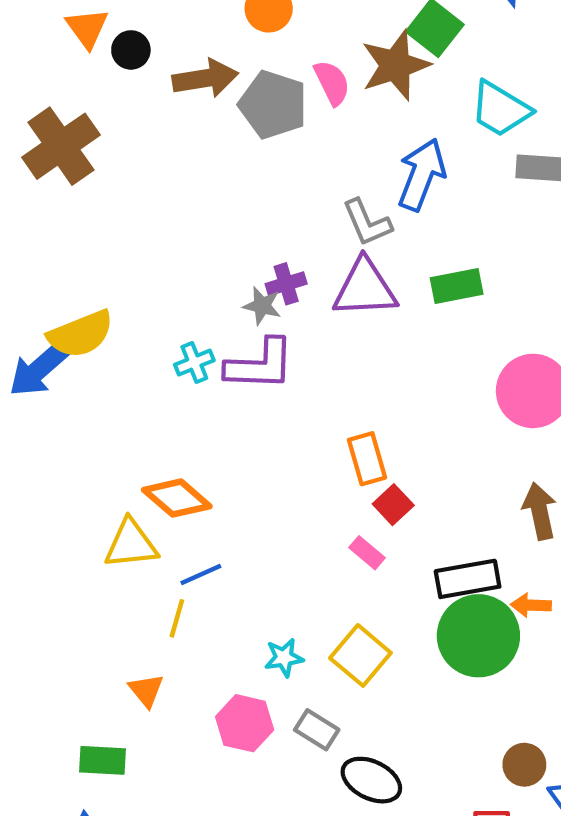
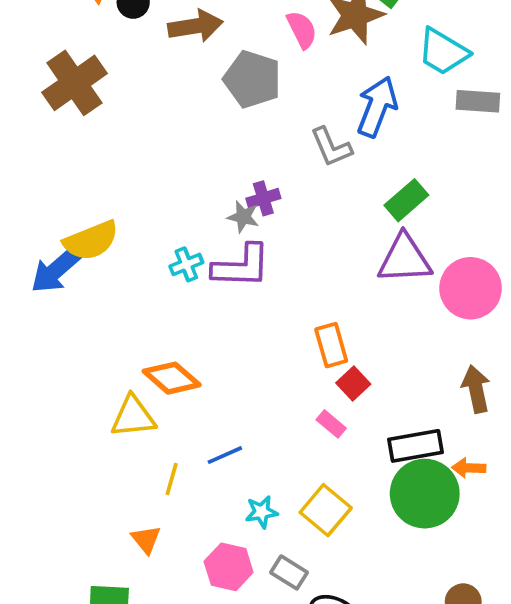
gray pentagon: (273, 105) -> (252, 79), moved
green rectangle: (457, 286) -> (406, 200), turned -30
purple triangle: (365, 288) -> (405, 259), moved
blue line: (201, 575) -> (225, 455), moved

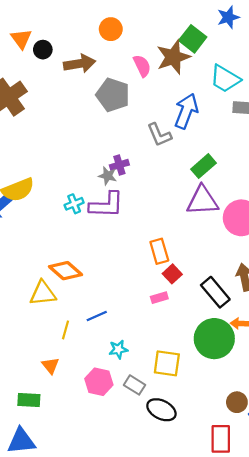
pink rectangle: (331, 424) -> (159, 298), turned -56
black rectangle: (416, 446) -> (215, 292), moved, turned 60
yellow square: (326, 510) -> (167, 363), moved, turned -32

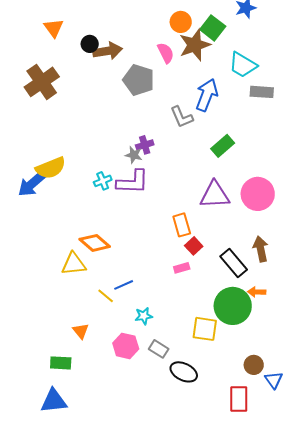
orange circle: (111, 29) -> (181, 22), moved
black circle: (43, 50) -> (90, 44), moved
purple triangle: (202, 201) -> (215, 195), moved
yellow line: (65, 330) -> (106, 296), moved, turned -66
yellow square: (167, 363) -> (205, 329), moved

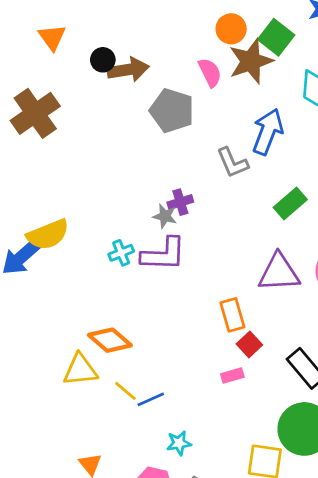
yellow line: (106, 296) -> (125, 391), moved

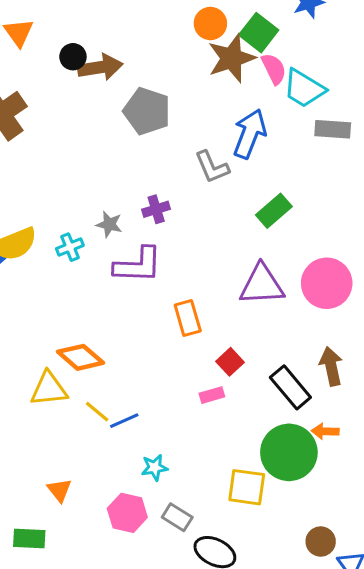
pink semicircle: (210, 72) -> (274, 69), moved
gray star: (165, 216) -> (109, 224), moved
cyan cross: (121, 253) -> (70, 247), moved
orange rectangle: (232, 315) -> (188, 318), moved

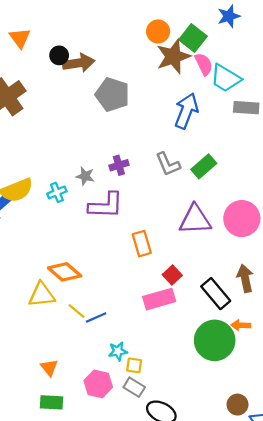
gray L-shape: (212, 167) -> (168, 164), moved
pink rectangle: (212, 395) -> (159, 299), size x1.8
yellow square: (247, 487) -> (134, 365), moved, size x0.6
green rectangle: (29, 538) -> (51, 402), moved

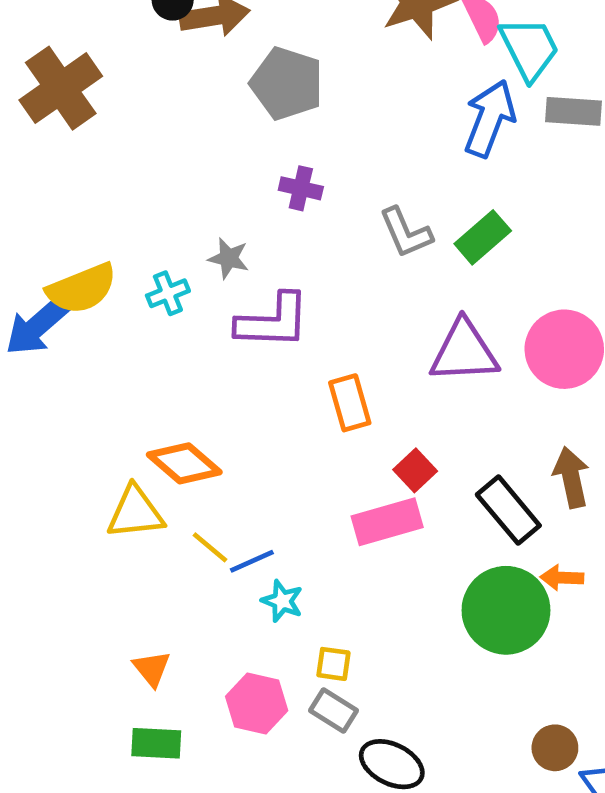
cyan trapezoid: (226, 78) -> (529, 48), turned -148
blue arrow: (186, 111) -> (490, 118), moved
purple cross: (119, 165) -> (301, 188), moved, turned 30
cyan star: (118, 351) -> (282, 601), moved, turned 30

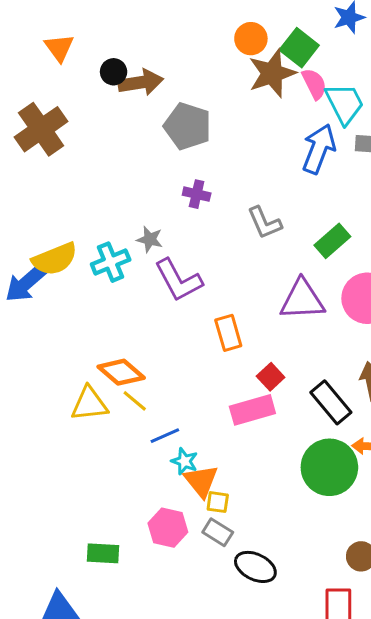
green rectangle: (483, 237) -> (332, 241), moved
cyan cross: (168, 293) -> (111, 262), size x1.4
purple L-shape: (273, 321) -> (178, 280), turned 60
yellow line: (210, 547) -> (135, 401), moved
orange triangle: (152, 669) -> (201, 481), moved, size x1.4

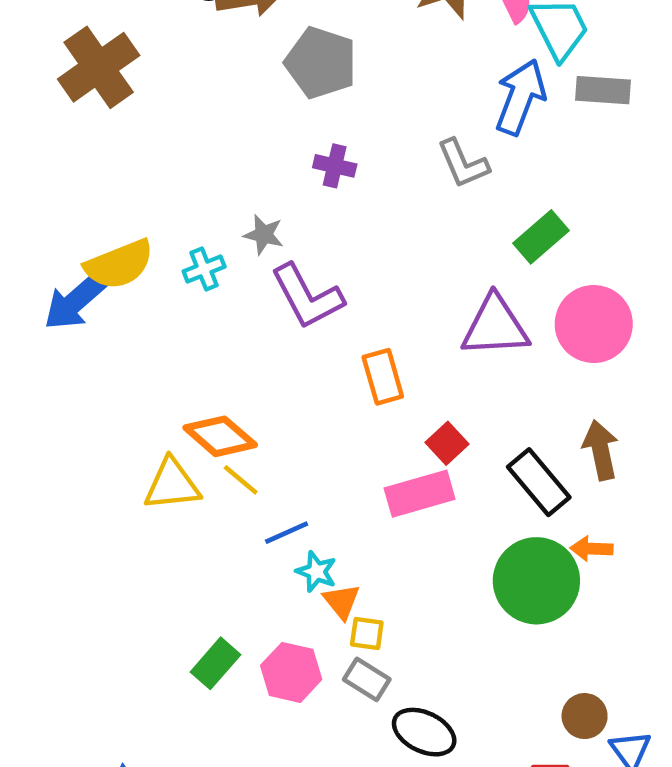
gray L-shape: (264, 223) -> (463, 164), moved
cyan cross: (111, 262) -> (204, 269), size x0.7
orange triangle: (201, 481) -> (342, 601), size x0.7
green rectangle: (103, 553) -> (215, 663), moved, turned -52

